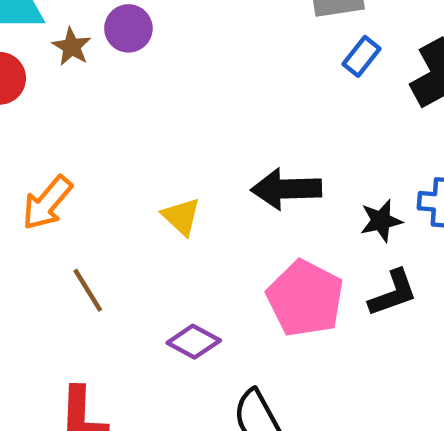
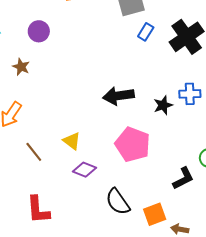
brown star: (72, 47) -> (21, 67), moved
yellow triangle: (181, 217) -> (72, 141), moved
black L-shape: (393, 293) -> (183, 178), moved

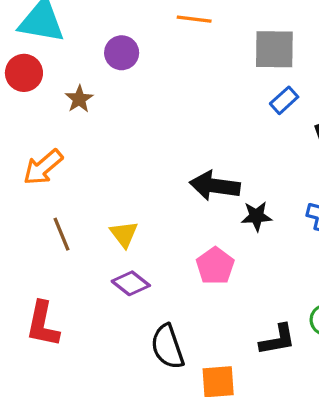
black star: (163, 105) -> (257, 216), moved
pink pentagon: (133, 144) -> (215, 266), size x0.7

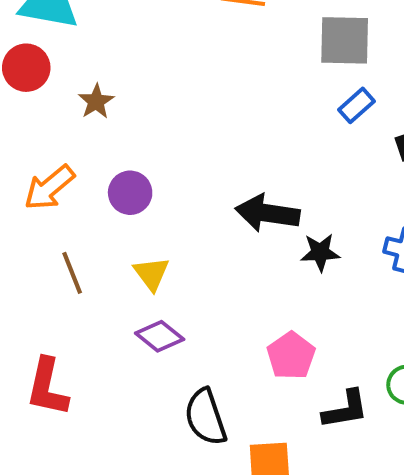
purple circle: (122, 53) -> (130, 193), moved
pink pentagon: (215, 266) -> (291, 356), moved

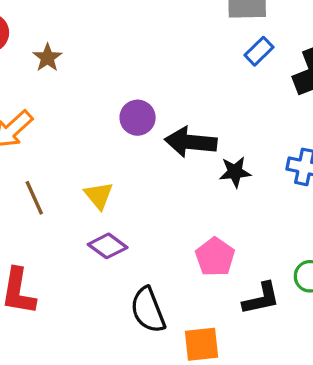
purple circle: (130, 193) -> (138, 118), moved

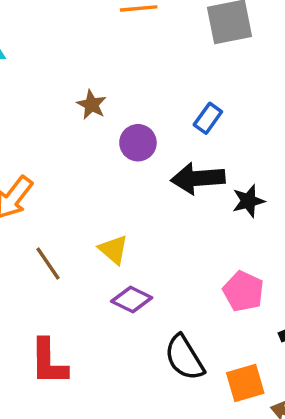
blue rectangle: (259, 51) -> (208, 118), moved
brown star: (47, 58) -> (92, 105), moved
purple circle: (138, 118) -> (138, 143), moved

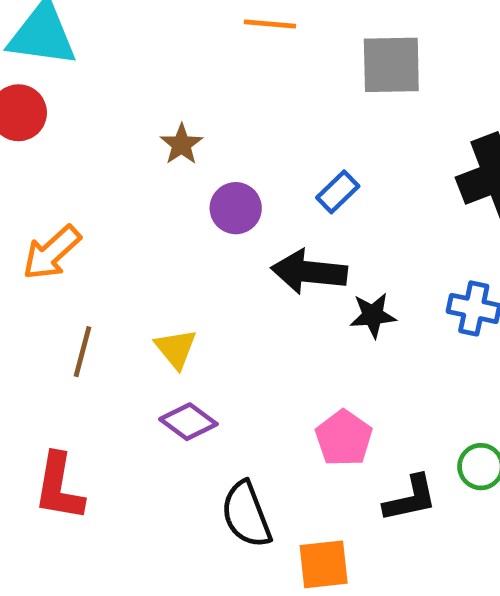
brown line: (48, 263) -> (83, 352), turned 39

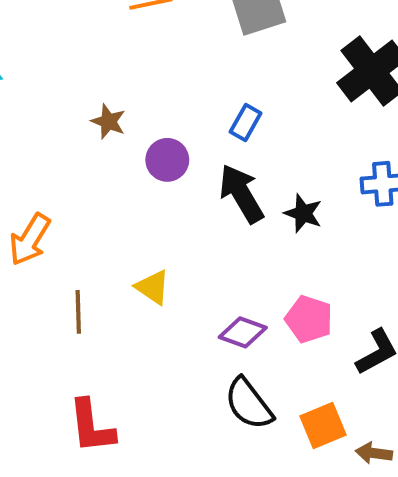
black arrow: (309, 272) -> (241, 194), turned 70
black star: (373, 315) -> (303, 213), turned -30
purple diamond: (188, 422) -> (243, 332), moved

